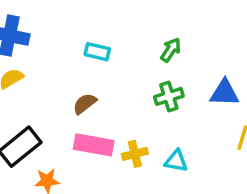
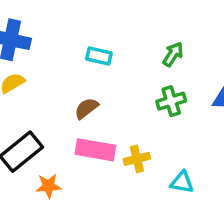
cyan triangle: (176, 161) -> (182, 182), moved

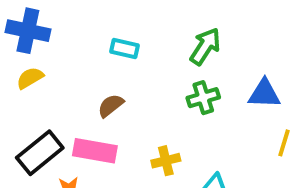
green arrow: (173, 54) -> (205, 46), size x1.4
pink rectangle: (95, 150) -> (95, 151), moved

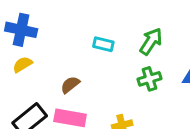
cyan rectangle: (124, 48) -> (103, 44), moved
brown semicircle: (111, 106) -> (70, 85), moved

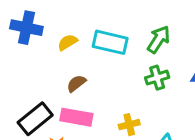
cyan rectangle: (103, 44) -> (110, 42), size x1.6
yellow semicircle: (22, 64) -> (68, 42), moved

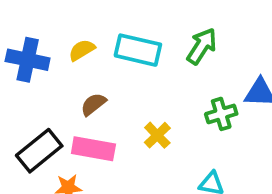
blue cross: (26, 28) -> (28, 60), moved
green cross: (157, 78) -> (221, 114), moved
yellow cross: (129, 125) -> (157, 135), moved, turned -30

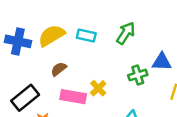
yellow semicircle: (82, 50) -> (51, 35), size x1.6
cyan rectangle: (138, 50) -> (86, 35), size x0.7
pink rectangle: (93, 149) -> (73, 97), moved

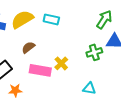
green arrow: (126, 33) -> (104, 19), moved

